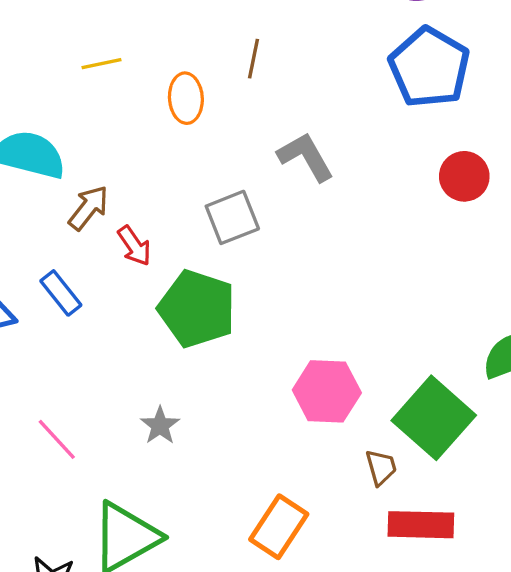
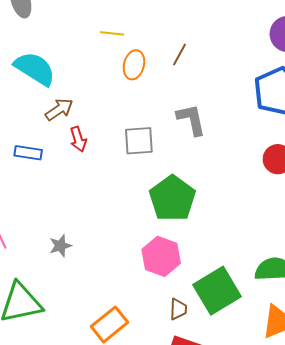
yellow line: (102, 64) -> (112, 33), moved
blue rectangle: (61, 293) -> (28, 153), turned -60
green pentagon: (197, 309) -> (172, 198), moved

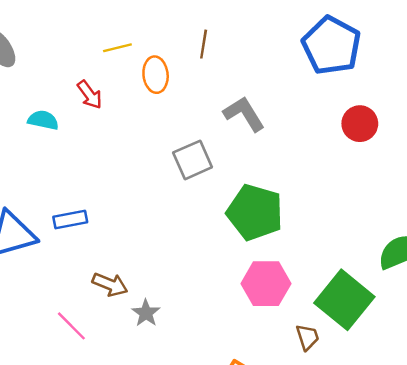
cyan semicircle: (35, 69) -> (43, 120), size x0.6
brown arrow: (59, 109) -> (110, 285), moved, turned 76
red arrow: (78, 139) -> (90, 95), moved

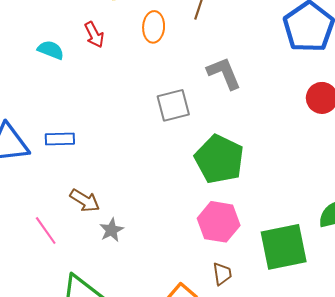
green square: (344, 300) -> (284, 247), turned 30
brown trapezoid: (307, 337) -> (222, 274), moved

